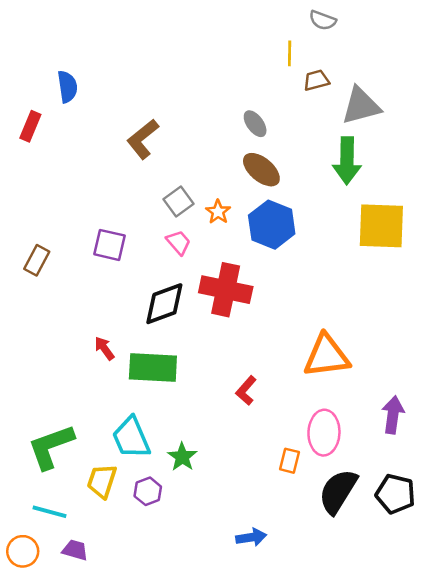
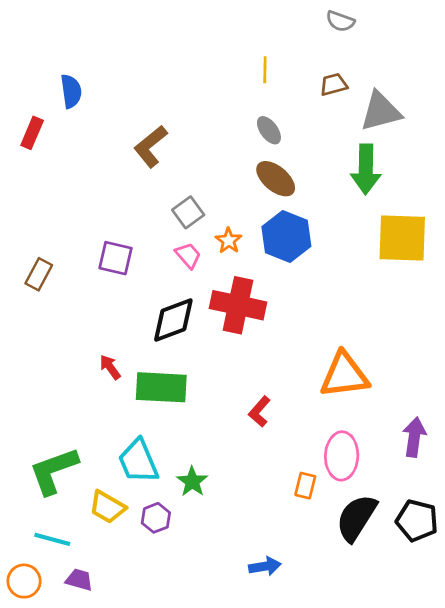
yellow line: (290, 53) -> (265, 70), moved
orange star: (218, 212) -> (229, 241), moved
yellow trapezoid: (102, 481) -> (107, 507), turned -78

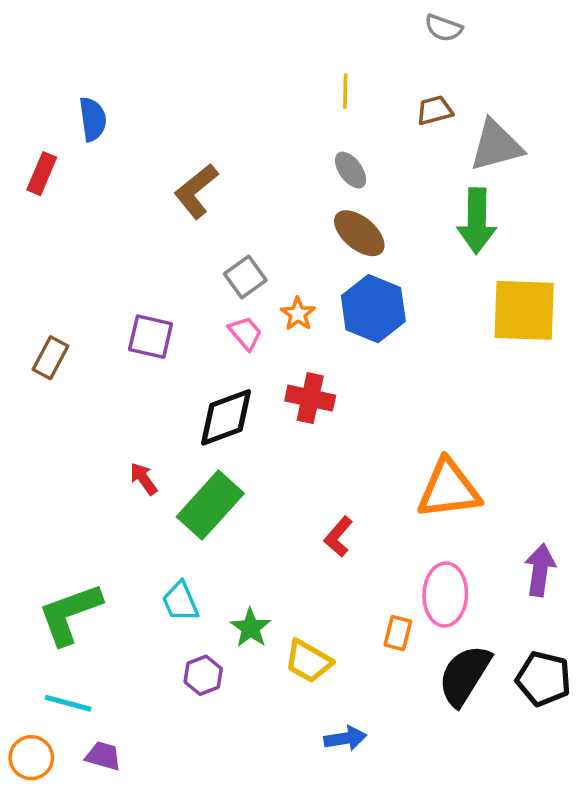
red cross: (238, 305) -> (310, 398), size x0.7
green rectangle: (161, 387) -> (210, 505), turned -51
cyan trapezoid: (138, 461) -> (180, 602), size x0.7
yellow trapezoid: (107, 507) -> (308, 661), moved

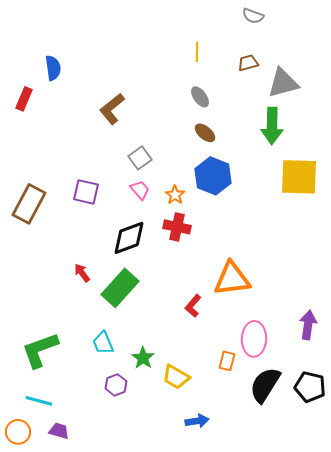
brown ellipse: (359, 233) -> (205, 133), size x0.7
orange star: (298, 314) -> (175, 195), moved
brown rectangle: (51, 358) -> (29, 204), size x1.6
orange triangle: (449, 489) -> (232, 279), moved

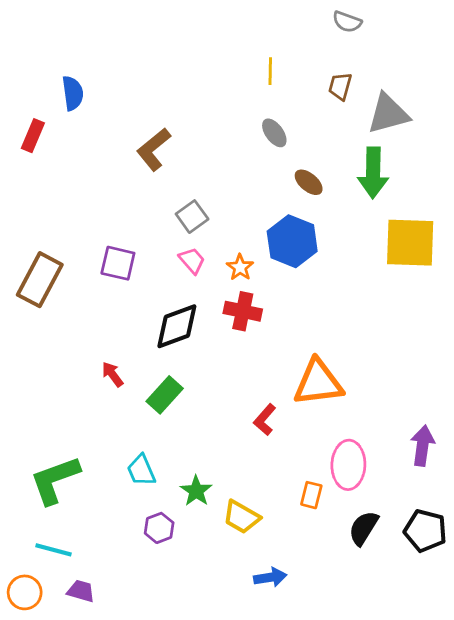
brown trapezoid: (248, 63) -> (340, 86), turned -60
brown ellipse: (205, 133) -> (309, 182), moved
green rectangle: (120, 288) -> (165, 395), size x0.7
black semicircle: (265, 385) -> (363, 528), size x0.7

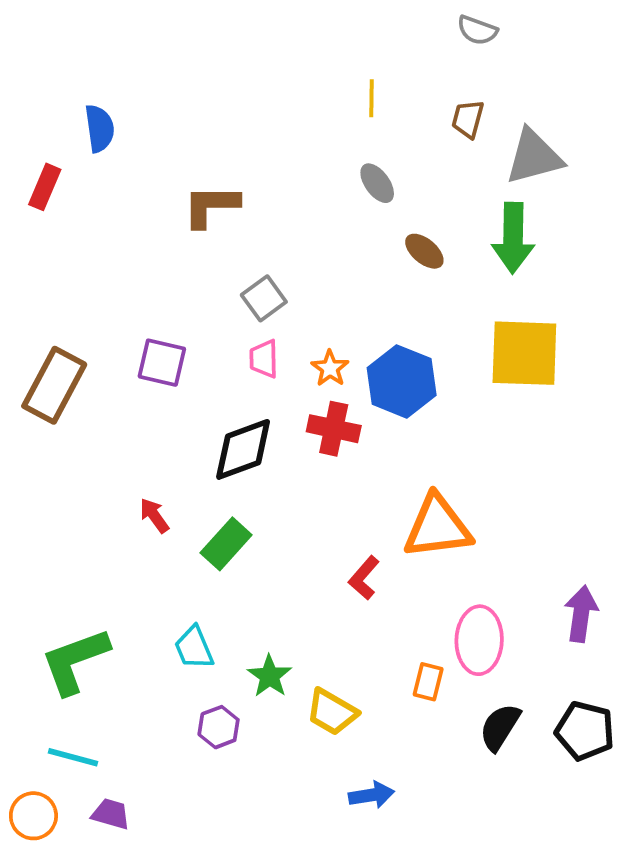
brown L-shape: (154, 149) -> (211, 206), turned 39
blue hexagon: (292, 241) -> (402, 381), moved
yellow square: (410, 243) -> (524, 353), moved
pink trapezoid: (192, 260) -> (264, 359), turned -140

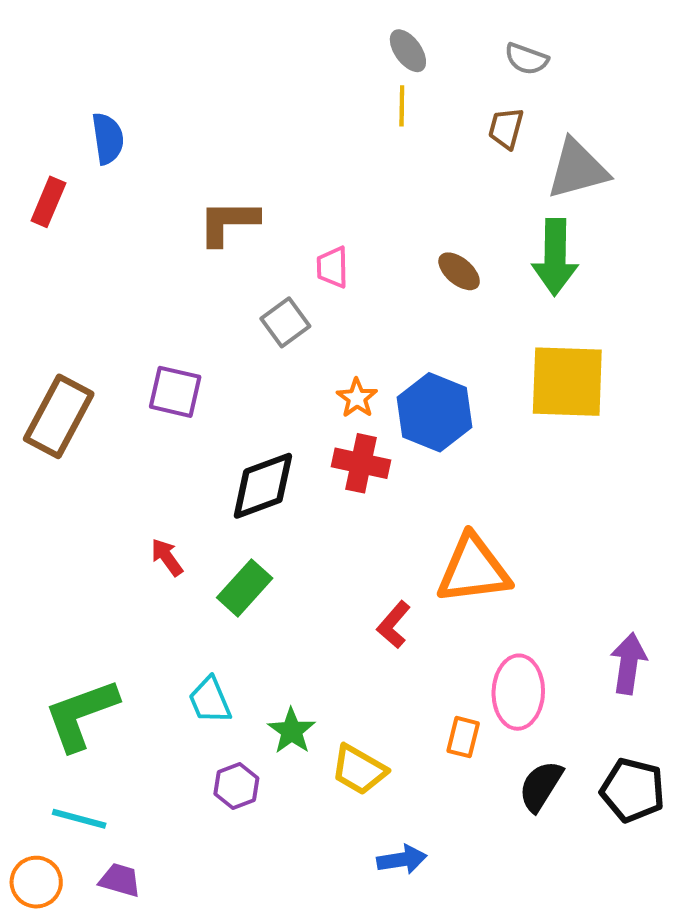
gray semicircle: (477, 30) -> (526, 59), moved
gray ellipse: (377, 183) -> (408, 51), moved
pink trapezoid: (264, 359) -> (332, 267), moved

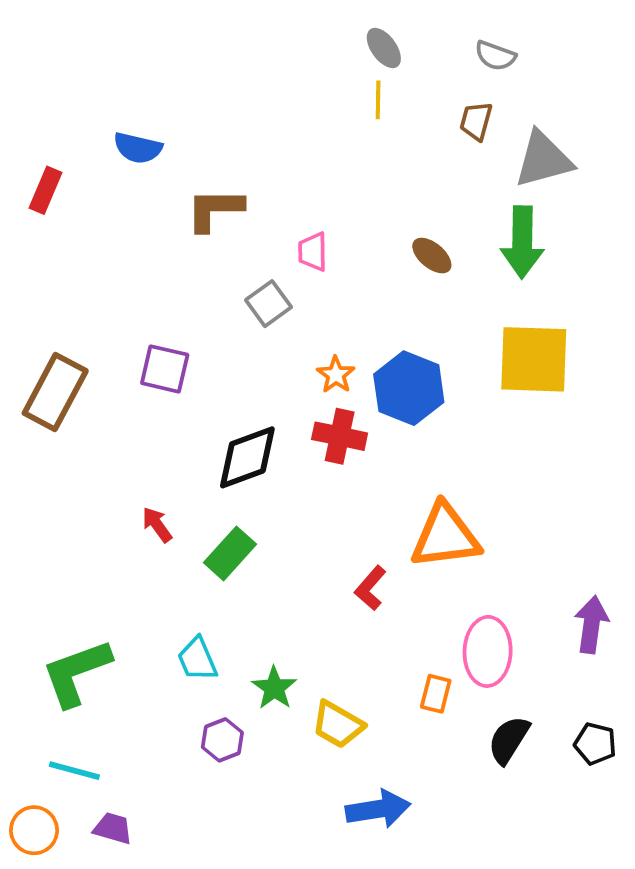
blue semicircle: (108, 139) -> (138, 148), moved, turned 111
black pentagon: (633, 790) -> (595, 744), size x0.7
blue arrow: (402, 860) -> (378, 809), size x1.4

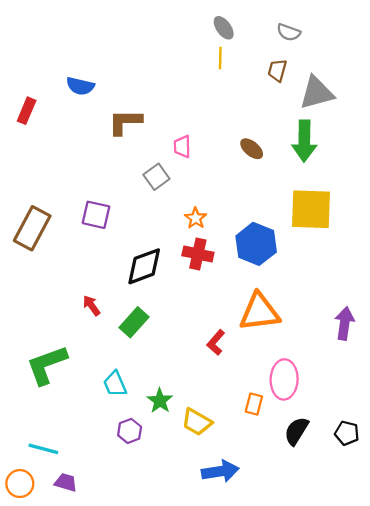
blue hexagon: (409, 388) -> (256, 244), moved
purple arrow: (591, 625) -> (345, 323), moved
green L-shape: (76, 673) -> (47, 365), moved

